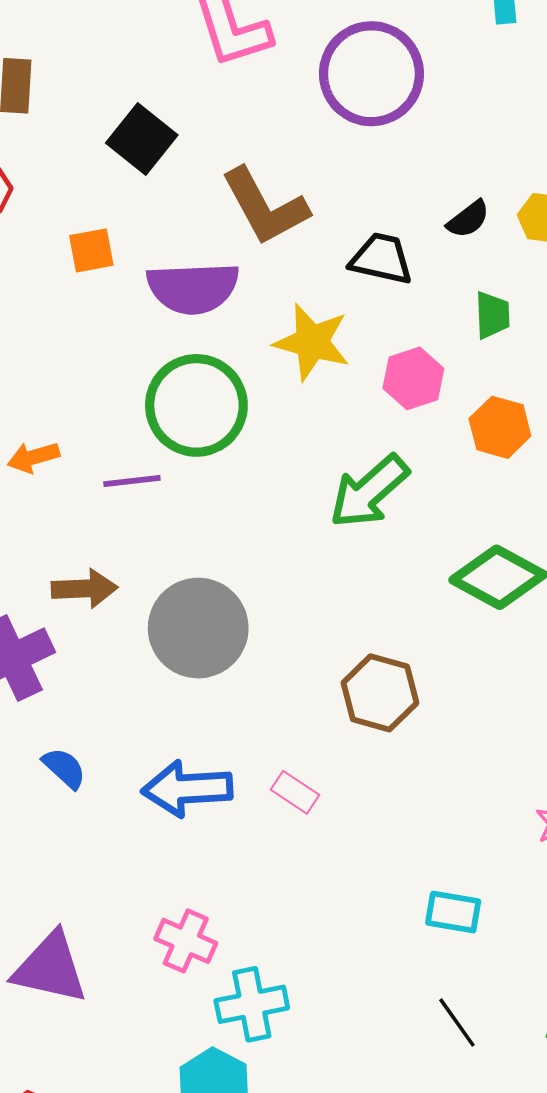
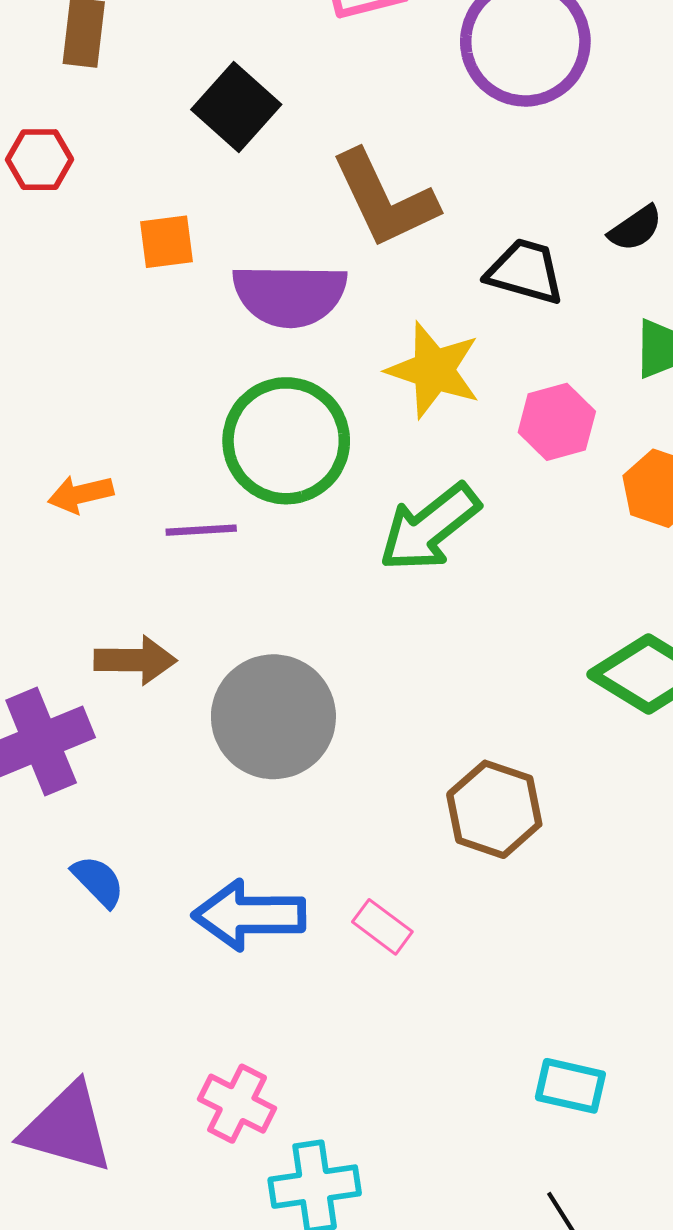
green arrow: (369, 491) -> (429, 527), moved

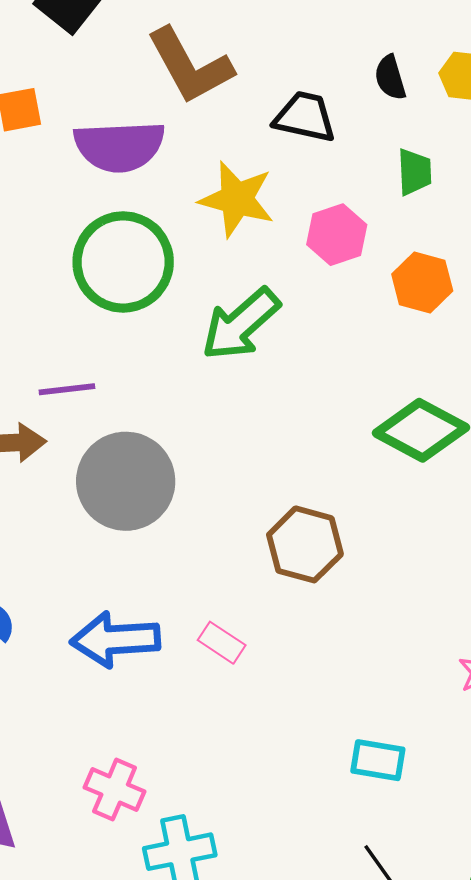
black semicircle: (635, 228) -> (390, 78), turned 111
purple line: (201, 530) -> (67, 389), moved

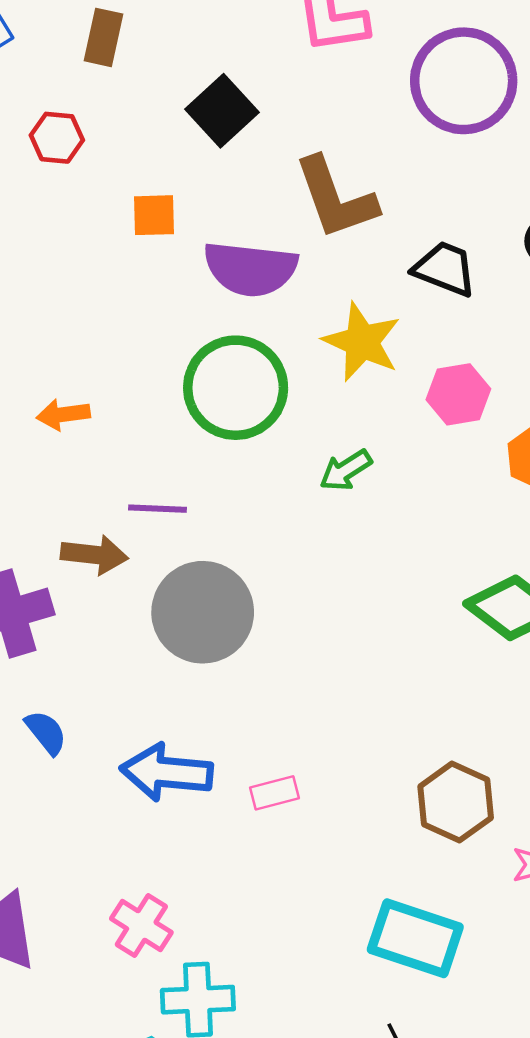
green arrow: (241, 324) -> (346, 470), size x0.6
brown hexagon: (305, 544) -> (456, 802), moved
pink rectangle: (222, 643) -> (275, 793), turned -57
cyan rectangle: (378, 760) -> (415, 938), size x1.6

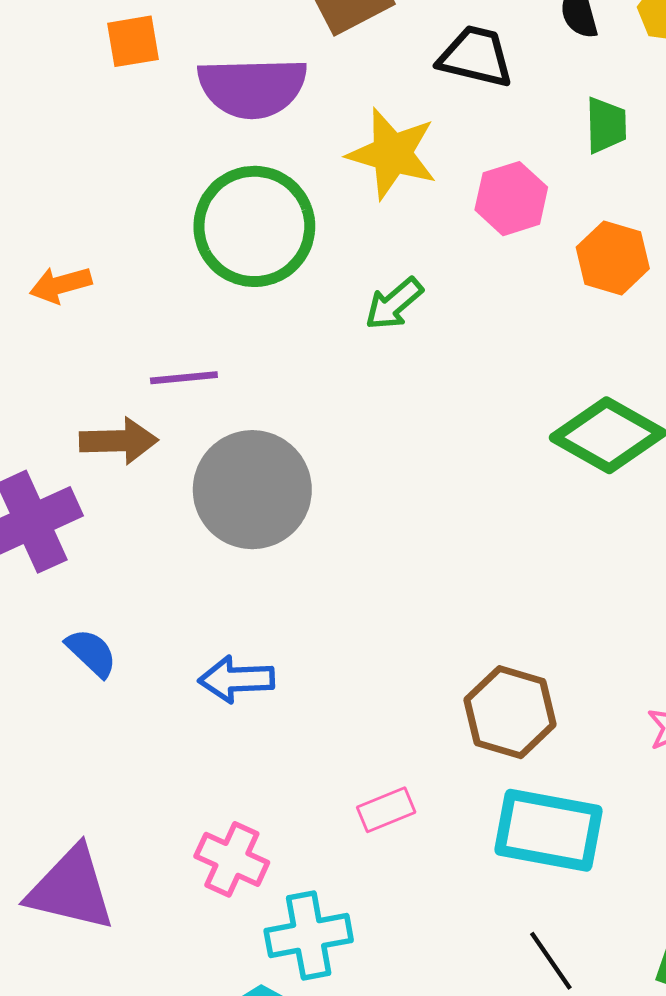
blue arrow: (167, 772) -> (236, 679), size x0.7
pink rectangle: (275, 793) -> (386, 810), moved
brown hexagon: (456, 802) -> (510, 712), moved

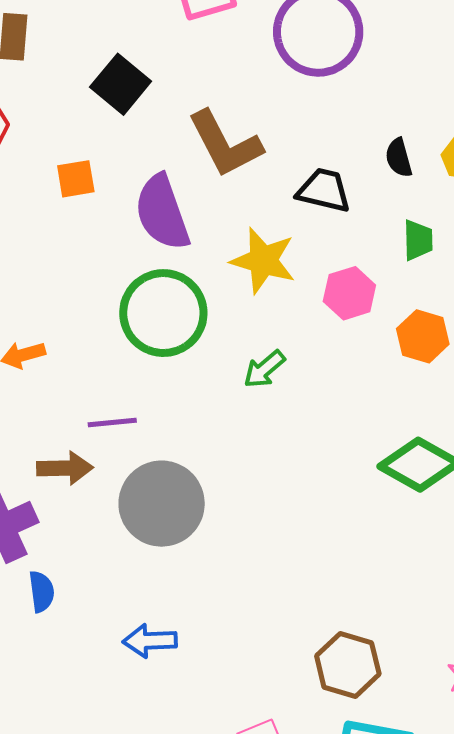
purple semicircle: (252, 88) -> (162, 212), turned 72
blue semicircle: (91, 653) -> (42, 592), moved, turned 39

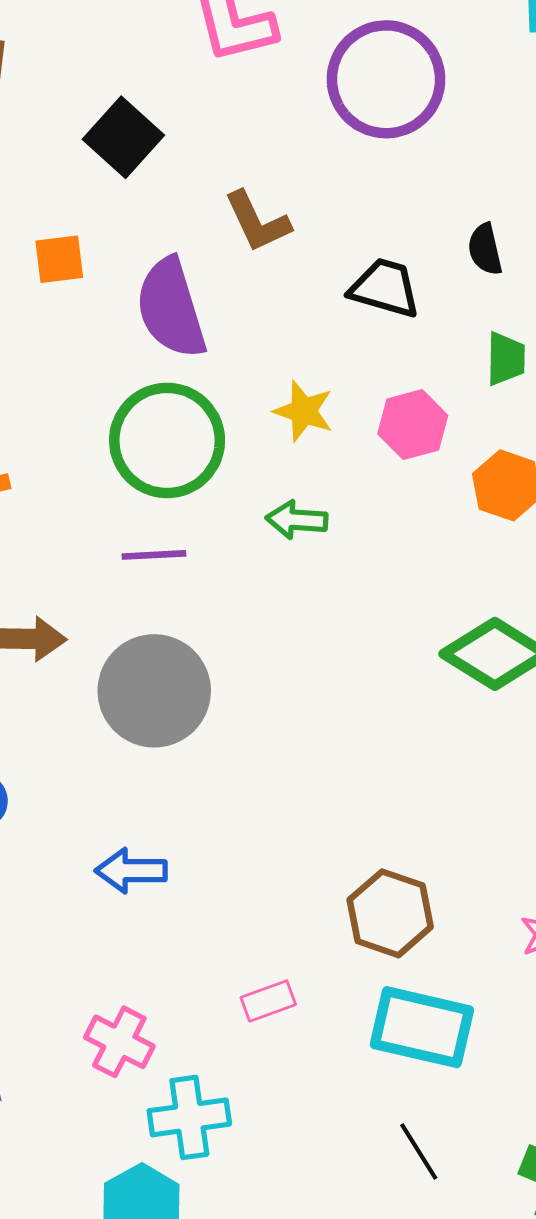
brown L-shape: (225, 144) -> (257, 222), size x0.7
yellow star: (263, 261) -> (304, 411), moved, size x0.7
green arrow: (264, 369) -> (297, 520), turned 42
purple line: (112, 422) -> (154, 555), moved

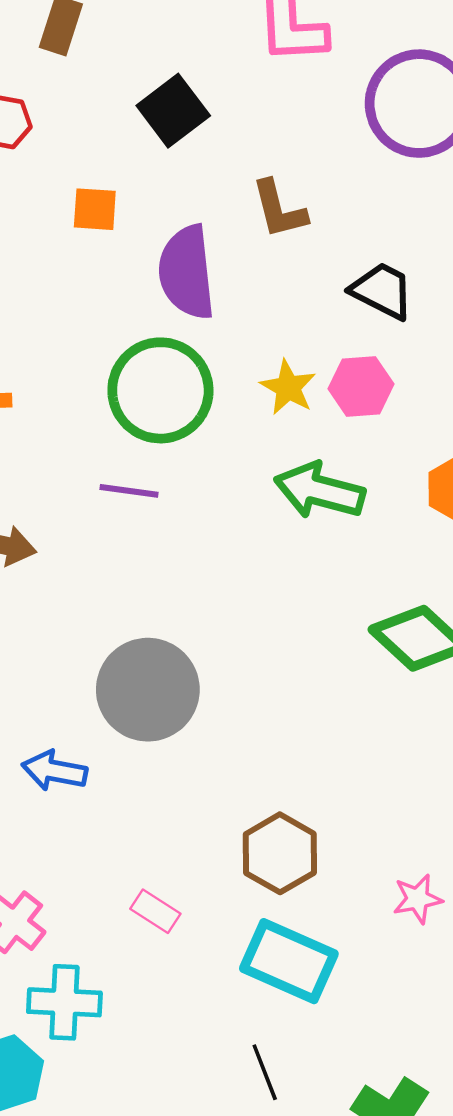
pink hexagon: (413, 425) -> (361, 386), moved
green arrow: (297, 520) -> (319, 491), moved, size x1.6
gray circle: (154, 691) -> (148, 690), moved
pink rectangle: (268, 1001) -> (155, 911), turned 42

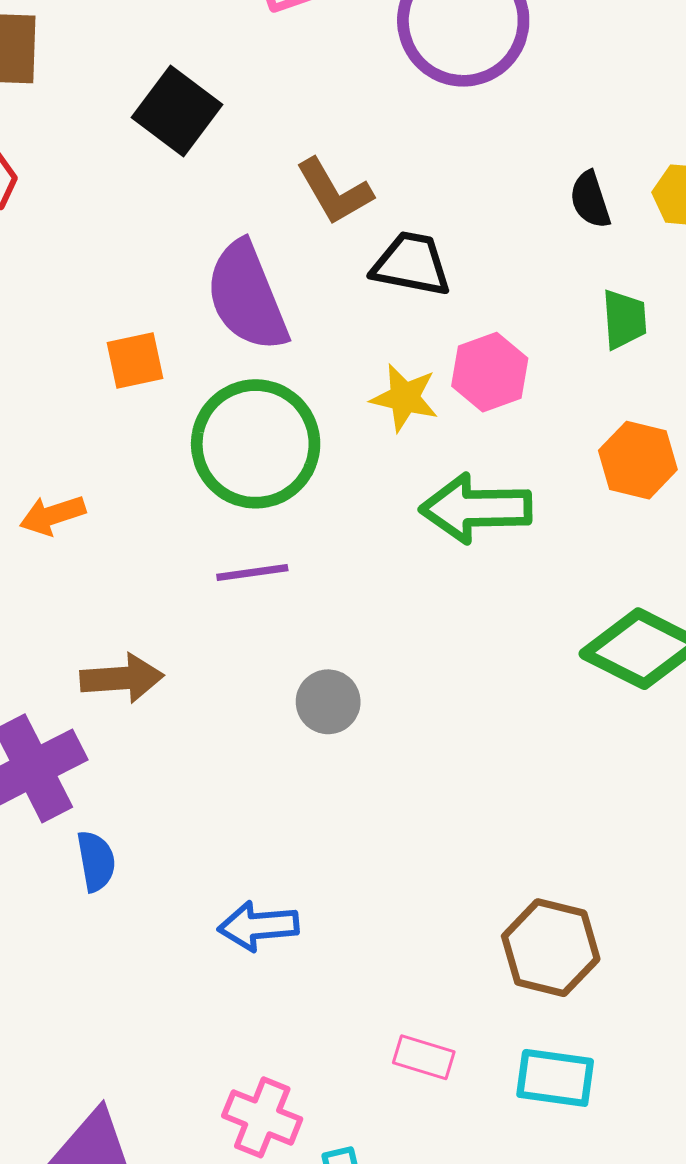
orange square: (95, 209) -> (135, 360), moved
black trapezoid: (382, 291) -> (411, 264), moved
gray circle: (148, 690) -> (328, 702), moved, size x0.5
cyan rectangle: (289, 961) -> (555, 1078), moved, size x0.7

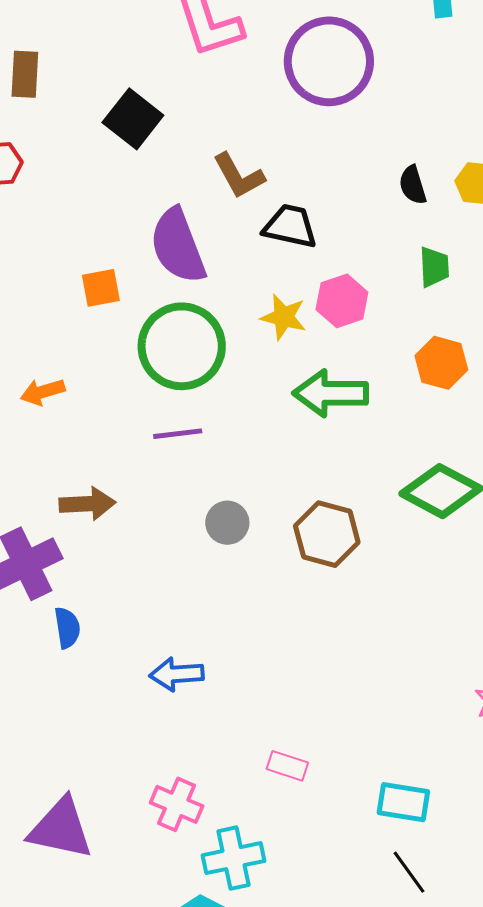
brown hexagon: (551, 948) -> (327, 534), moved
cyan rectangle: (555, 1078) -> (403, 802), moved

